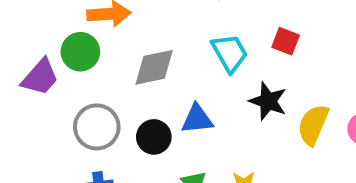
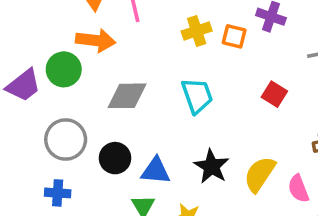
red square: (286, 41) -> (274, 94), moved
black star: (268, 101) -> (212, 166), moved
blue triangle: (197, 119) -> (156, 171), moved

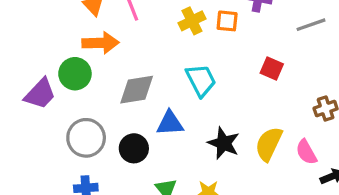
blue triangle: (156, 171) -> (170, 123), moved

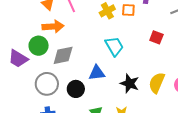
gray diamond: (137, 90) -> (63, 55), moved
purple trapezoid: (40, 94) -> (18, 59), turned 80

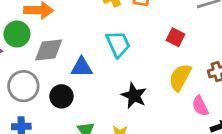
blue triangle: (97, 73) -> (82, 67), moved
yellow semicircle: (157, 83) -> (180, 77), moved

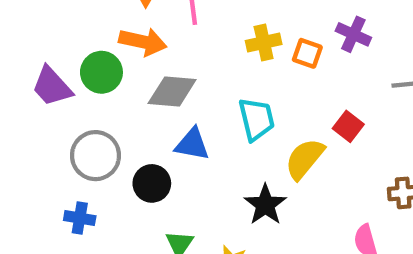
gray diamond: (49, 50) -> (172, 91), moved
yellow semicircle: (180, 77) -> (305, 159), moved

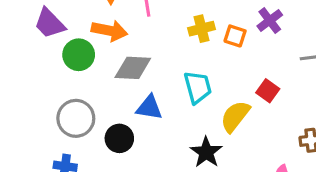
purple cross: (353, 34) -> (270, 20), turned 30
purple trapezoid: (52, 86) -> (50, 23), moved

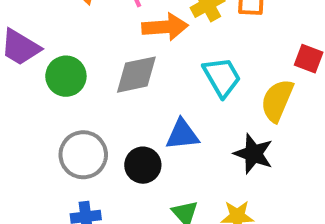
orange arrow: (109, 31) -> (165, 27), moved
blue triangle: (149, 108) -> (182, 135), moved

